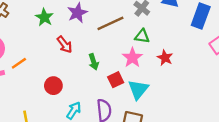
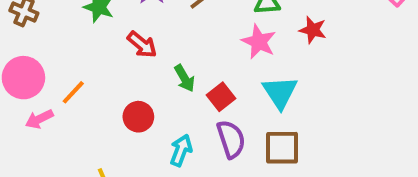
green arrow: (94, 62) -> (185, 78), moved
red square: (116, 80) -> (221, 97), moved

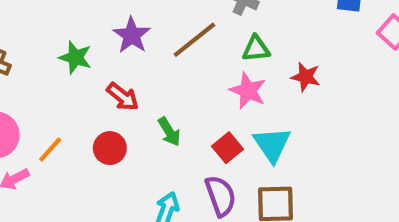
red square: (221, 97) -> (228, 148), moved
red circle: (138, 117) -> (110, 148), moved

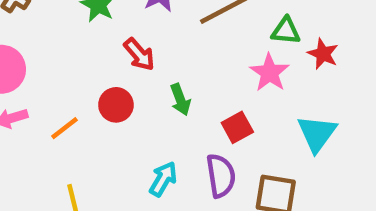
red star: (306, 77) -> (323, 54), moved
cyan triangle: (272, 144) -> (317, 133), moved
orange line: (50, 149) -> (65, 128), moved

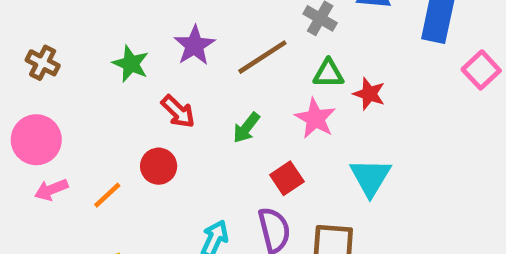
green arrow: (180, 100) -> (246, 128), moved, turned 64

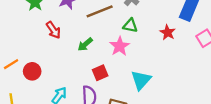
red star: (369, 94) -> (168, 32), moved
red circle: (159, 166) -> (32, 71), moved

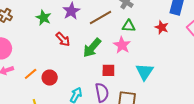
green arrow: (85, 44) -> (92, 48), size x1.5
red square: (100, 73) -> (108, 70), turned 32

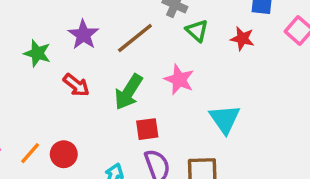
green triangle: (129, 26) -> (197, 31), moved, turned 48
red square: (108, 70) -> (147, 129), moved

